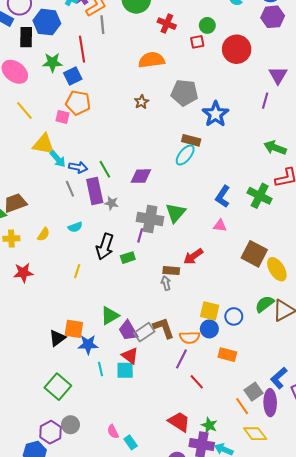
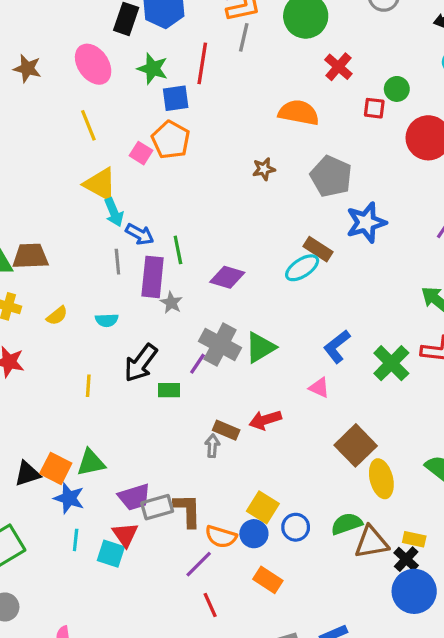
yellow line: (77, 271) -> (88, 386), turned -32
green triangle: (110, 316) -> (91, 463), moved
purple trapezoid: (128, 331) -> (134, 497), turned -95

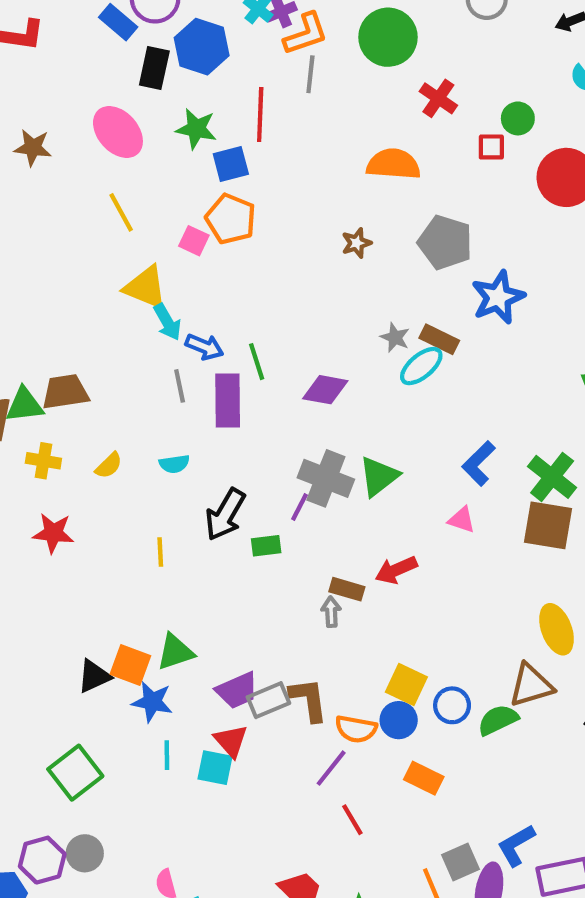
gray star: (171, 303) -> (395, 338), moved
brown square: (356, 445) -> (548, 525), moved, turned -30
green semicircle: (347, 524) -> (498, 720), moved
brown triangle: (371, 542) -> (531, 685), moved

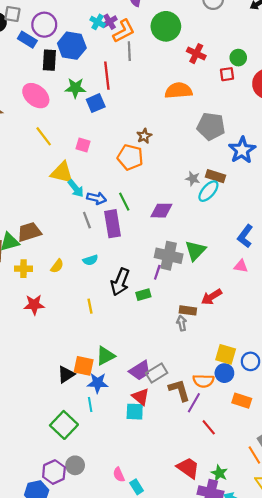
orange pentagon: (231, 219) -> (130, 157), moved
brown star: (356, 243) -> (144, 136), moved
brown L-shape: (309, 700) -> (179, 390), moved
cyan line: (167, 755) -> (90, 405), moved

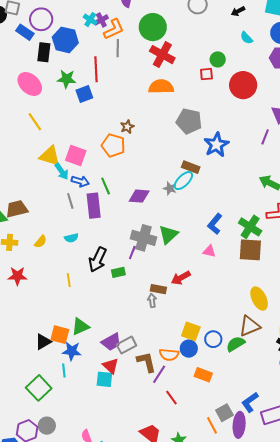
red cross: (196, 54) -> (162, 55), moved, size x1.4
pink square: (83, 145) -> (76, 156), moved, size x1.5
gray star: (193, 179) -> (170, 188), moved

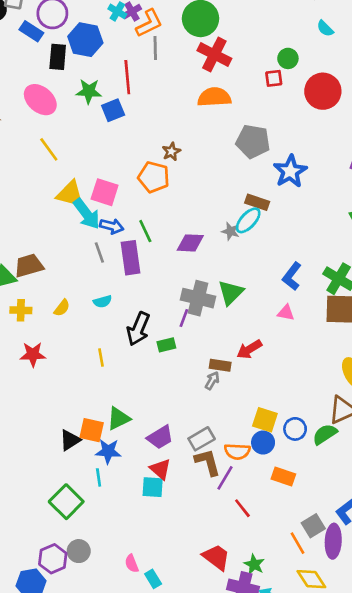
cyan arrow: (62, 171) -> (87, 214), size x1.4
gray arrow: (152, 301) -> (212, 381), turned 40
gray rectangle: (126, 345) -> (202, 439), moved

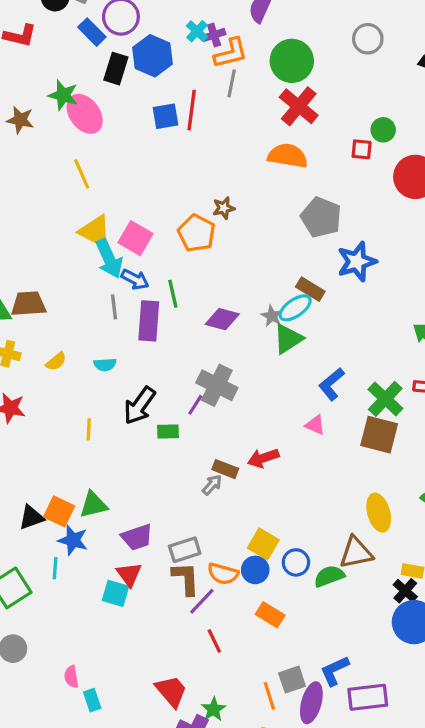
green star: (89, 91) -> (63, 95), moved
blue square: (113, 110) -> (165, 116), moved
green triangle: (231, 292) -> (288, 339), moved

